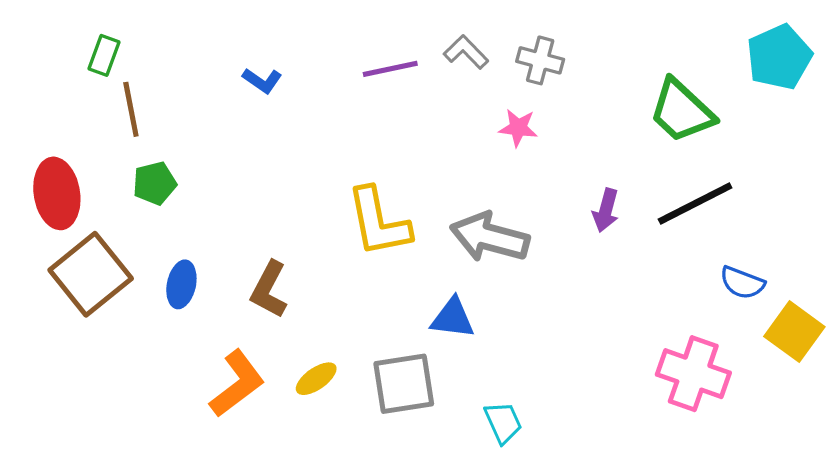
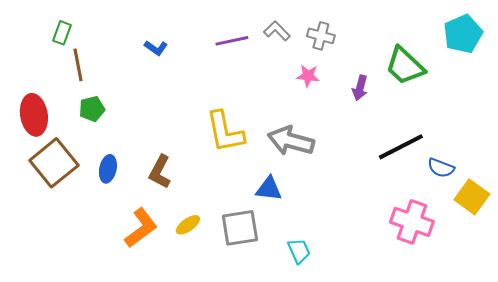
black line: (695, 204) -> (401, 147), moved
purple arrow: (606, 210) -> (360, 88), moved

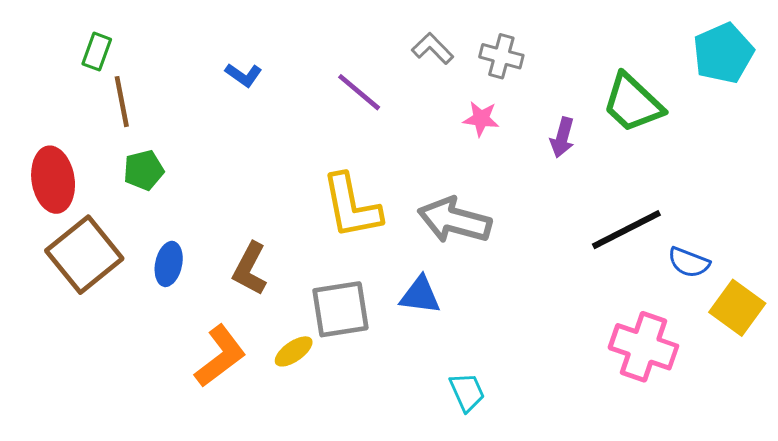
purple line: (232, 41) -> (359, 92), moved, turned 52
gray square: (240, 228) -> (340, 309), moved

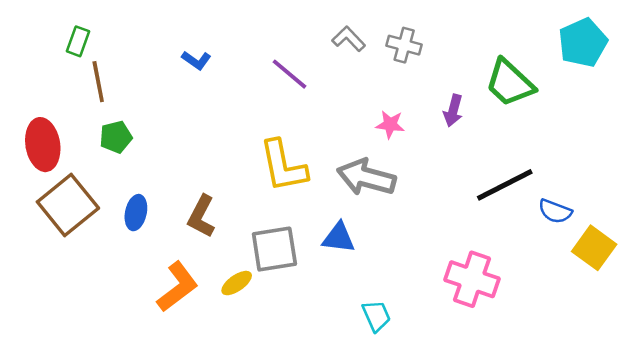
pink star: (481, 119) -> (390, 124), moved
pink cross: (644, 347) -> (472, 279), moved

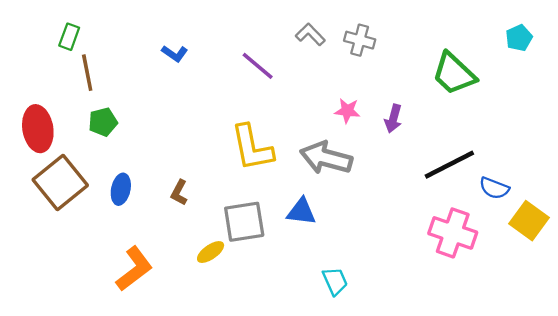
cyan pentagon: (583, 43) -> (519, 38), size x0.6
purple arrow: (453, 111) -> (393, 119), moved
brown L-shape: (201, 216) -> (179, 193), size x0.7
pink cross: (472, 279) -> (453, 233), moved
orange L-shape: (177, 287) -> (134, 269), moved

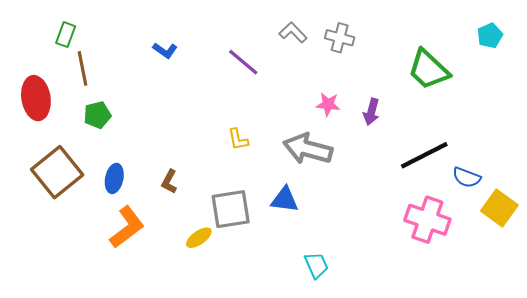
red ellipse: (38, 129) -> (36, 98), moved
yellow L-shape: (252, 148) -> (238, 139), size x0.5
orange L-shape: (134, 269) -> (127, 227), moved

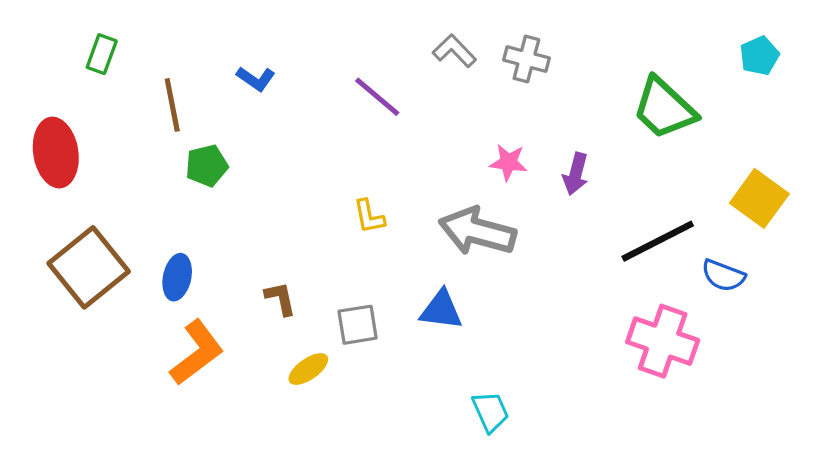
brown line: (83, 68) -> (172, 105), moved
green pentagon: (97, 115) -> (207, 166), moved
brown L-shape: (169, 182) -> (280, 298), moved, turned 140
yellow square: (499, 208) -> (759, 198), moved
gray square: (231, 209) -> (358, 325), size x0.7

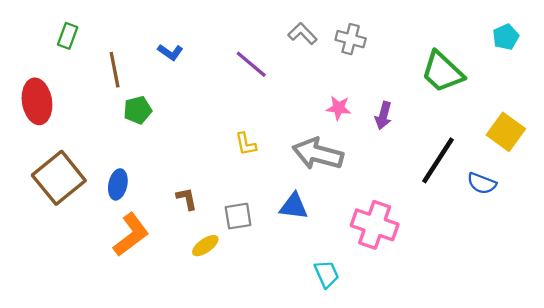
black line: (658, 241) -> (438, 160), turned -30
pink cross: (663, 341) -> (375, 225), moved

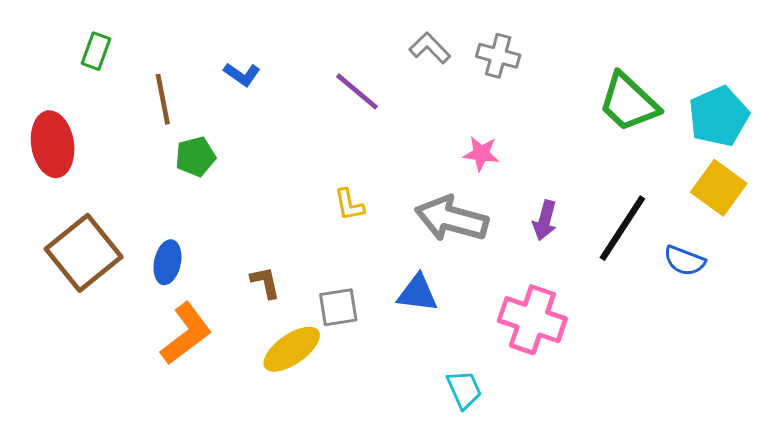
cyan pentagon: (506, 37) -> (719, 116), moved, size x1.6
purple arrow: (383, 116) -> (545, 220), moved
yellow ellipse: (205, 246) -> (292, 349), size x1.5

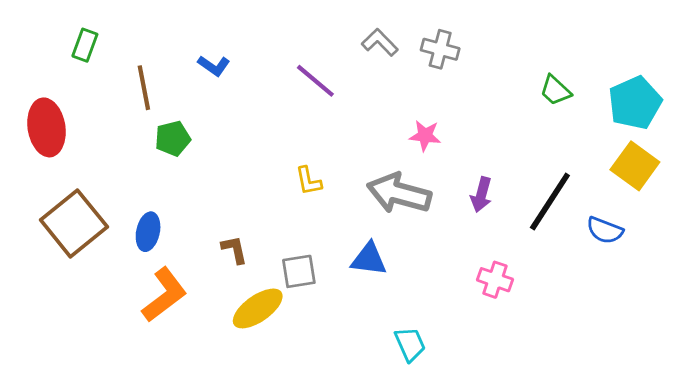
green trapezoid: (629, 102) -> (555, 90), size x0.6
pink cross: (532, 320) -> (495, 280), moved, size x0.6

